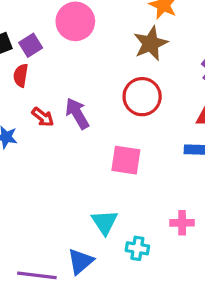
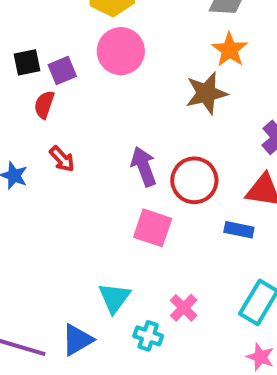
red circle: (142, 97) -> (194, 180), moved
purple arrow: (77, 113) -> (144, 166), moved
pink cross: (182, 223) -> (184, 308), moved, turned 35

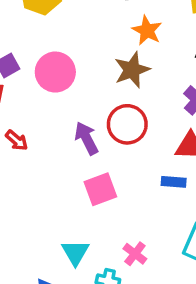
pink circle: (121, 51) -> (55, 72), moved
red circle: (194, 180) -> (127, 124), moved
pink square: (153, 228) -> (100, 189), turned -32

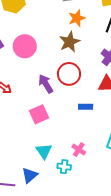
orange star: (147, 30) -> (77, 18), turned 30
blue rectangle: (174, 182) -> (86, 107), moved
pink square: (100, 189) -> (39, 114), moved

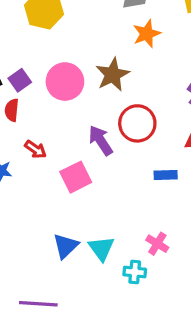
brown star: (70, 42) -> (113, 75), moved
pink square: (39, 114) -> (76, 177), moved
blue triangle: (30, 175) -> (66, 246), moved

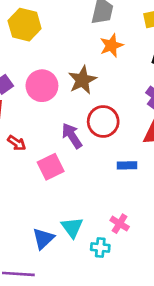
blue triangle: (66, 246) -> (43, 239), moved

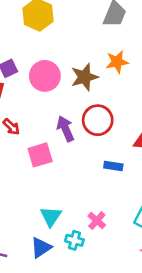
orange star: (111, 45) -> (117, 62), moved
blue triangle: (43, 239) -> (41, 248), moved

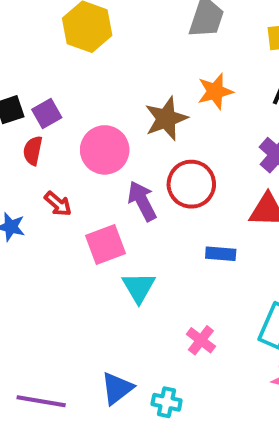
pink circle: (45, 76) -> (105, 150), moved
cyan triangle: (51, 216) -> (139, 287), moved
cyan cross: (74, 240) -> (167, 402), moved

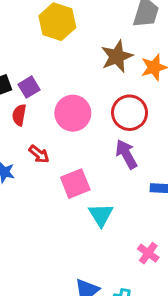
brown star: (166, 119) -> (117, 56), moved
red circle: (191, 184) -> (130, 113), moved
purple arrow: (142, 201) -> (126, 154), moved

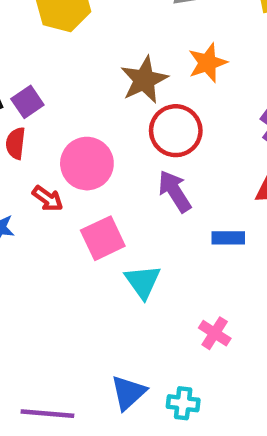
brown star: (117, 56) -> (144, 80), moved
pink circle: (73, 113) -> (87, 164), moved

